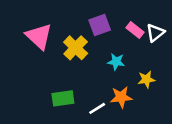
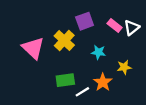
pink triangle: (39, 36) -> (33, 48), moved
orange star: (121, 97) -> (103, 82), turned -30
green rectangle: (63, 98) -> (65, 80), moved

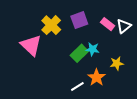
yellow cross: (64, 40) -> (51, 25), moved
green rectangle: (65, 80) -> (79, 53), moved, turned -36

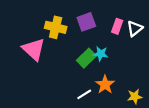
pink rectangle: (108, 24) -> (117, 26), turned 72
yellow cross: (51, 25) -> (56, 27), turned -30
yellow star: (117, 63) -> (135, 97), moved

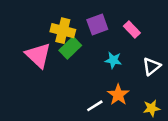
pink rectangle: (117, 26) -> (132, 29), turned -64
white triangle: (135, 28) -> (152, 66), moved
green rectangle: (86, 58) -> (70, 48), moved

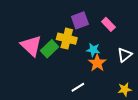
yellow cross: (63, 31) -> (67, 39), moved
green rectangle: (70, 48) -> (49, 49), moved
orange star: (118, 95) -> (97, 63), moved

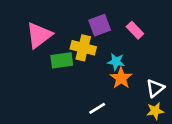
pink triangle: (31, 46) -> (39, 35), moved, turned 40
green rectangle: (49, 49) -> (62, 60), turned 36
white triangle: (125, 55) -> (155, 88), moved

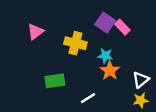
purple square: (100, 25) -> (105, 23), moved, turned -36
pink triangle: (39, 35) -> (35, 32), size x0.7
green rectangle: (62, 60) -> (55, 81), moved

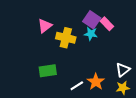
pink triangle: (35, 32) -> (45, 26), moved
cyan star: (105, 56) -> (91, 34), moved
orange star: (110, 71) -> (96, 82), moved

